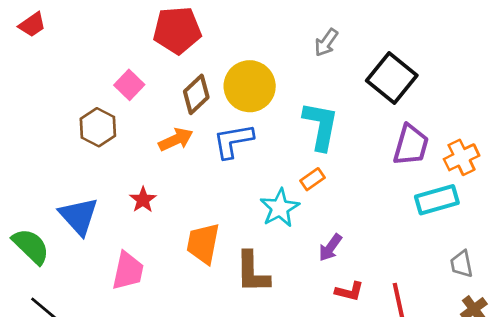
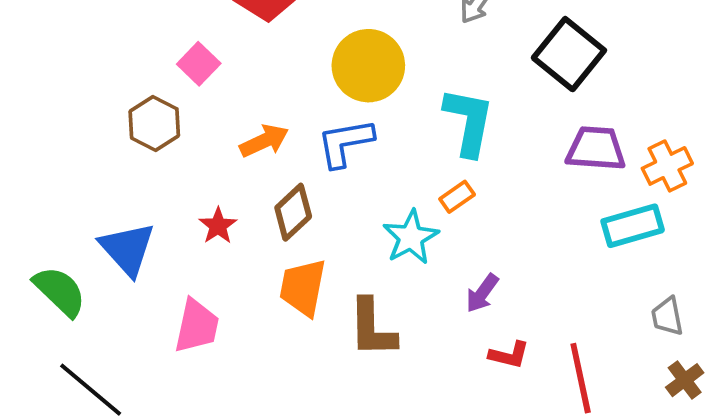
brown diamond: (196, 94) -> (293, 212), moved
purple trapezoid: (411, 145) -> (596, 149), turned -102

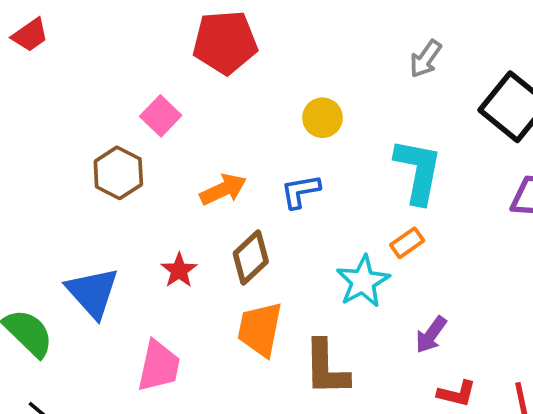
yellow circle: (368, 66) -> (322, 118), size x0.6
blue L-shape: (345, 143) -> (300, 191), size x0.7

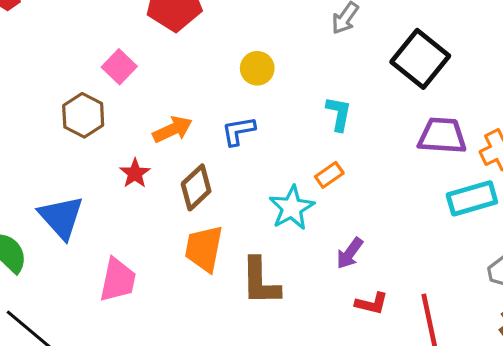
cyan L-shape: (418, 171) -> (339, 114), size x0.6
red star: (179, 270) -> (135, 173), moved

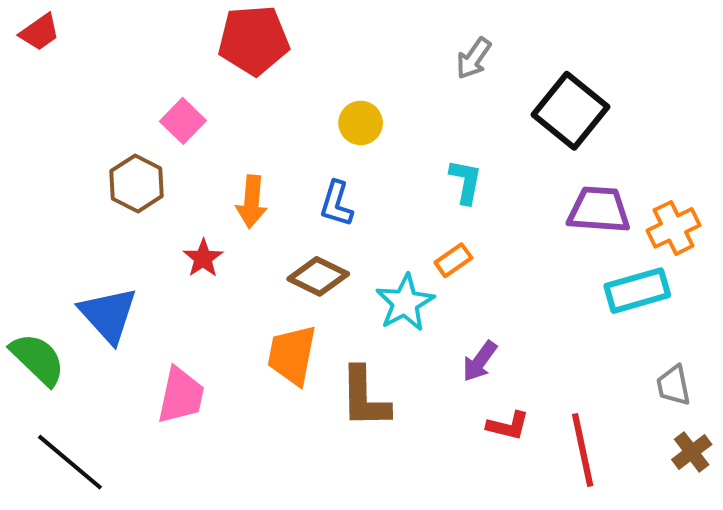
orange arrow: (173, 129) -> (252, 202), turned 120
blue L-shape: (238, 131) -> (336, 204), turned -63
brown diamond: (196, 187) -> (318, 276), moved, turned 69

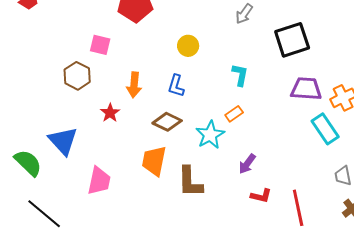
black square: (571, 111) -> (292, 40), turned 33
pink square: (183, 121) -> (100, 45), turned -30
cyan rectangle: (637, 291) -> (325, 129), turned 72

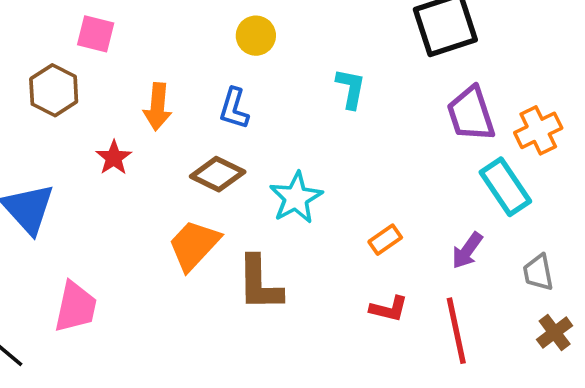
purple trapezoid: (306, 89) -> (471, 114), turned -112
orange rectangle: (234, 114) -> (385, 240), moved
orange trapezoid: (154, 161) -> (194, 245), turned 32
purple arrow: (247, 164) -> (467, 251), moved
pink trapezoid: (99, 181) -> (76, 307), moved

